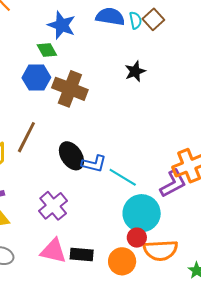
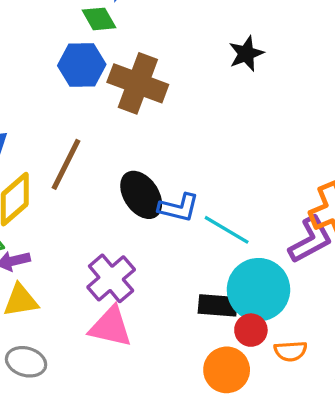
orange semicircle: (161, 250) -> (290, 351), size x0.6
pink triangle: (53, 251) -> (111, 327), moved
black rectangle: (82, 254) -> (218, 305), moved

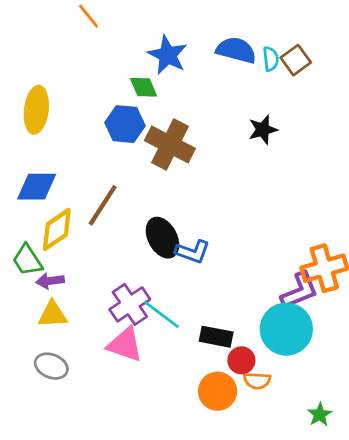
cyan line: (227, 230) -> (161, 314), moved
cyan circle: (258, 290) -> (286, 329), moved
orange semicircle: (290, 351) -> (257, 381), moved

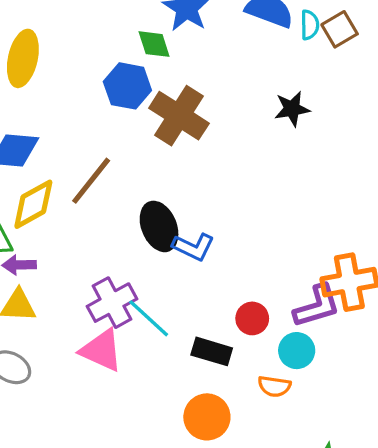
cyan circle: (286, 329) -> (297, 351), size x0.6
red circle: (241, 360) -> (252, 318), moved
orange semicircle: (257, 381) -> (274, 386), moved

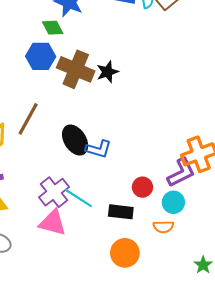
black star: (292, 109) -> (107, 72), moved

